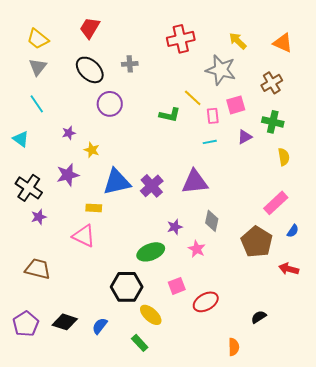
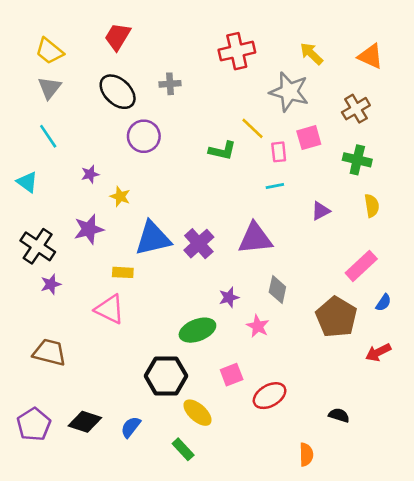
purple triangle: (245, 137) -> (321, 211), moved
red arrow: (289, 269) -> (378, 352), turned -42
black semicircle: (259, 317) -> (339, 415), turned 49

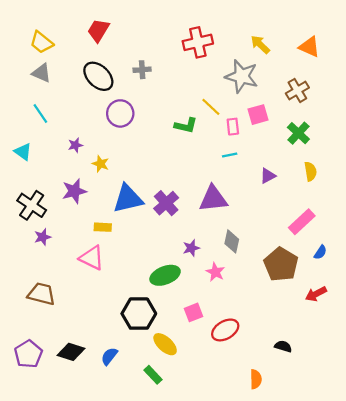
gray triangle: (49, 88) -> (41, 73), turned -45
green cross: (357, 160) -> (298, 133), turned 30

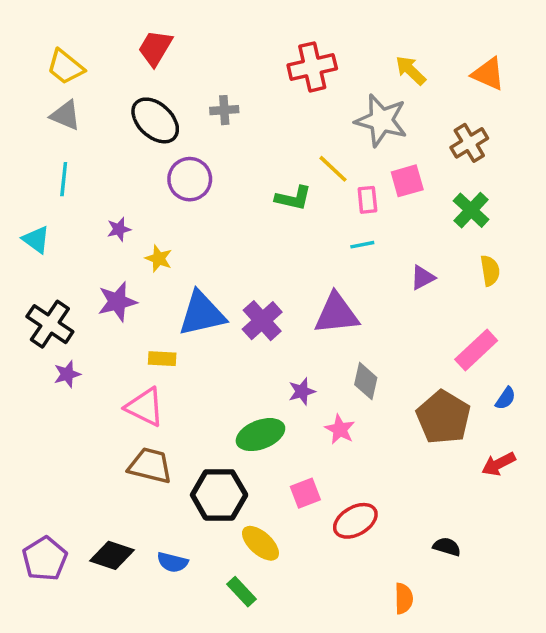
cyan line: (40, 113) -> (64, 179), turned 40
brown trapezoid: (41, 294) -> (150, 466), moved
blue semicircle: (109, 356) -> (172, 562), turned -114

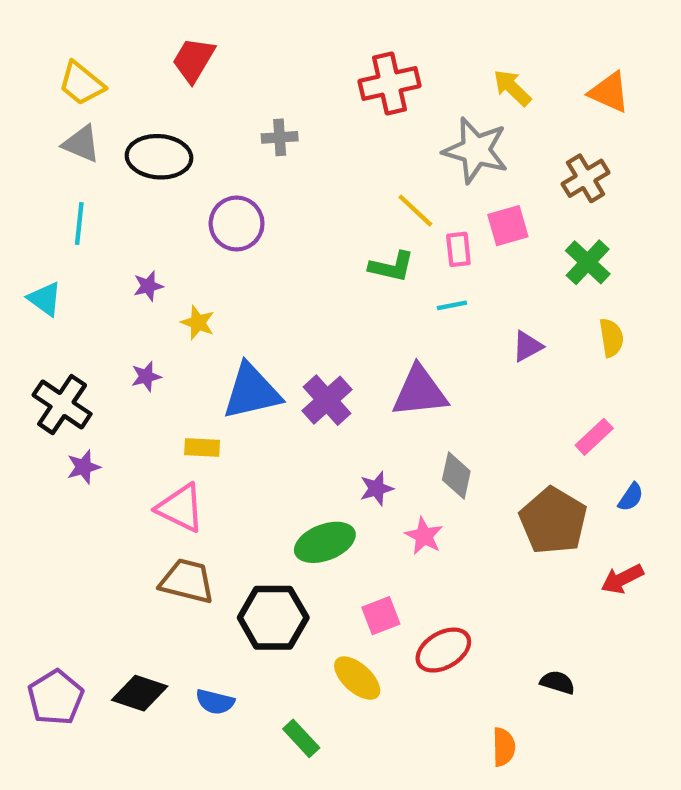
black ellipse: (155, 120) -> (159, 157), moved, turned -39
green L-shape: (293, 198) -> (392, 267), moved
purple star: (117, 302) -> (146, 376), size x0.6
pink rectangle: (476, 350) -> (594, 437), size x0.7
yellow ellipse: (260, 543) -> (357, 678), moved

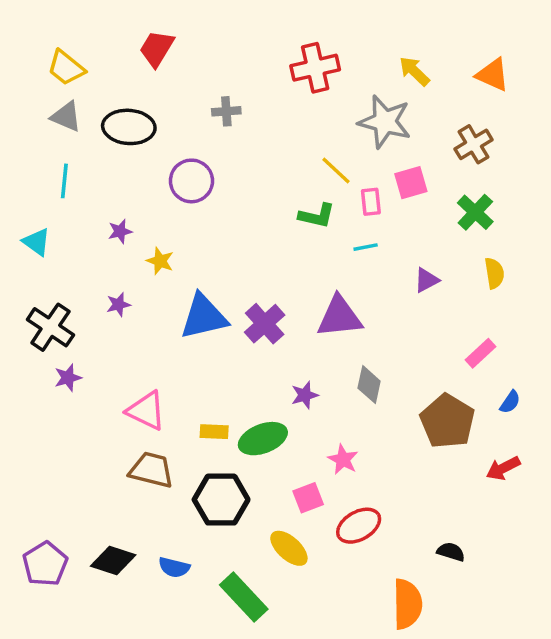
yellow rectangle: (202, 448) -> (214, 432), moved
pink star: (424, 536) -> (343, 459), moved
green rectangle: (301, 738) -> (244, 597), size x1.6
orange semicircle: (504, 747) -> (407, 604), size x1.6

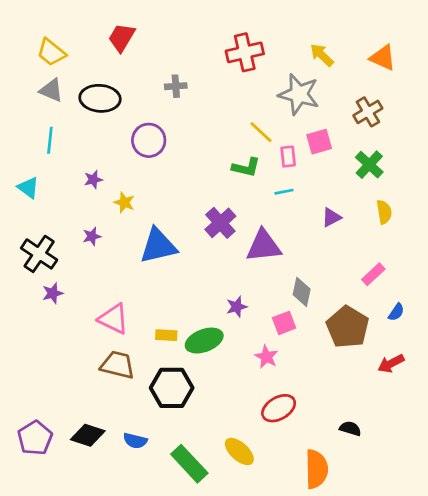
purple cross: (265, 324) -> (220, 223), moved
gray diamond: (369, 385) -> (302, 292), moved
pink square: (308, 498) -> (284, 323), moved
yellow ellipse: (289, 548) -> (239, 451), moved

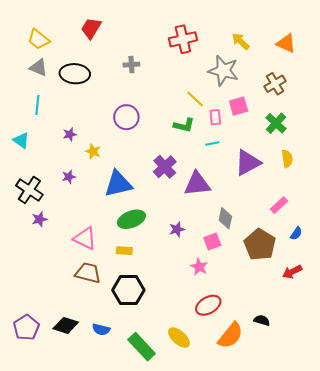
purple circle: (149, 140) -> (126, 117), moved
purple triangle: (331, 217) -> (248, 163), size x1.8
green ellipse: (204, 341) -> (131, 219), moved
orange semicircle: (316, 469) -> (231, 336), moved, turned 40

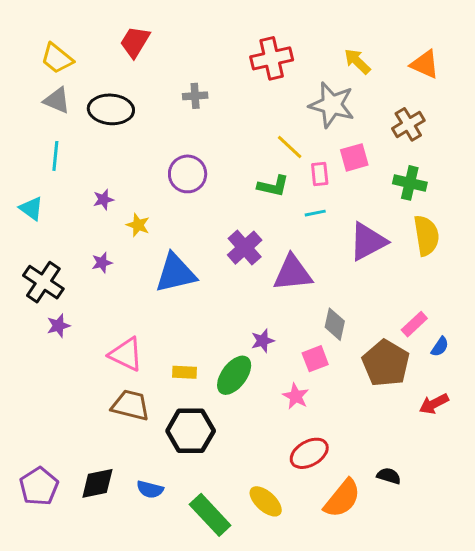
green cross: (276, 123) -> (410, 183), turned -30
yellow semicircle: (287, 159) -> (426, 236), size x1.5
pink rectangle: (279, 205) -> (414, 324), moved
green ellipse: (131, 219) -> (234, 375), moved, turned -32
black diamond: (66, 325) -> (97, 483), turned -30

